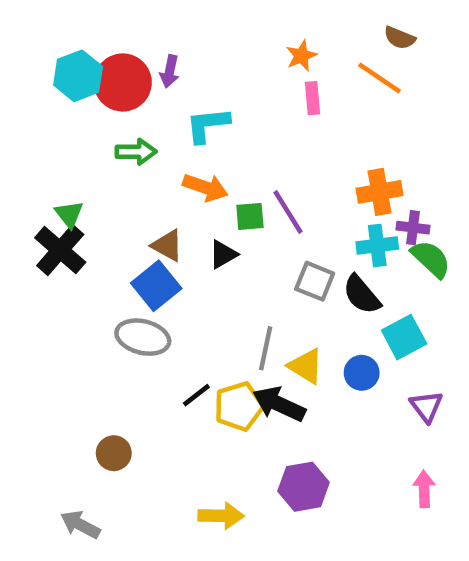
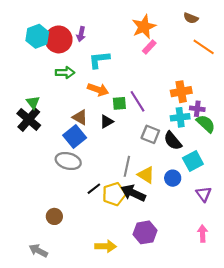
orange star: (301, 56) -> (144, 27), size x1.6
orange line: (379, 78) -> (204, 47), moved
pink rectangle: (313, 98) -> (149, 47), turned 48

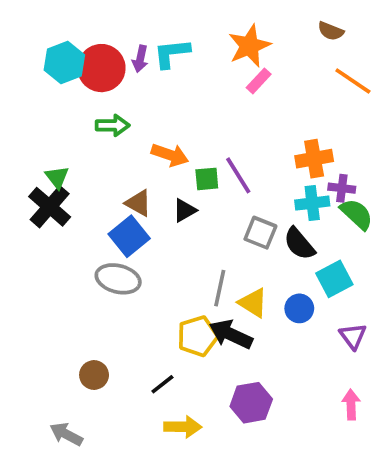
cyan L-shape: (99, 60) -> (172, 53), moved
black line: (94, 189) -> (162, 384), moved

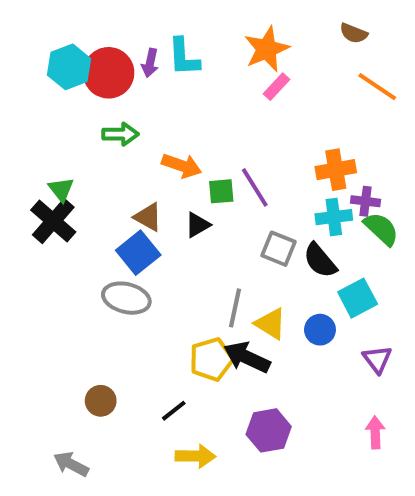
cyan L-shape: (172, 53) -> (184, 57), turned -87

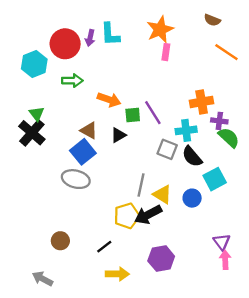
cyan hexagon: (69, 67) -> (34, 64), moved
pink rectangle: (277, 87) -> (166, 52), turned -35
cyan cross: (334, 217) -> (186, 130), moved
black arrow: (247, 357) -> (148, 215), turned -52
purple triangle: (377, 359) -> (222, 242), moved

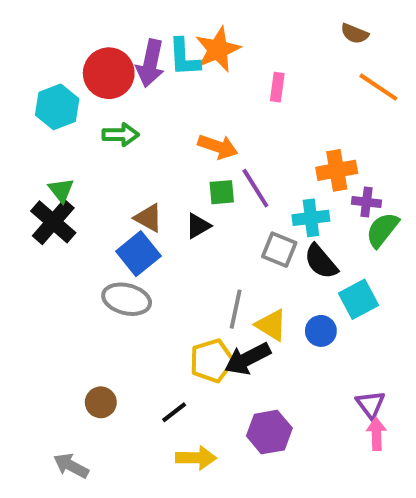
orange star: (160, 30) -> (218, 49), moved
purple arrow: (90, 38) -> (150, 63), size x1.6
orange arrow: (109, 100) -> (218, 147), moved
green semicircle: (229, 138) -> (382, 230), turned -95

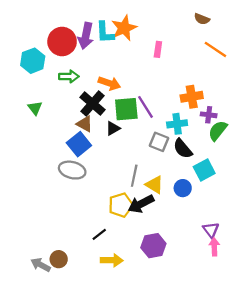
orange arrow: (218, 147) -> (109, 83), moved
green square: (222, 192) -> (126, 109), size x1.6
black cross: (53, 222) -> (92, 104), moved
brown circle: (101, 402) -> (59, 259), moved

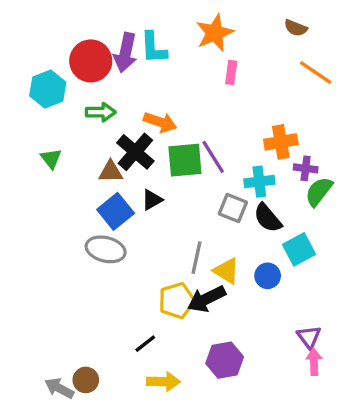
orange star: (124, 28) -> (215, 33), moved
brown triangle: (85, 124) -> (111, 172), moved, turned -30
black triangle: (113, 128) -> (152, 200), moved

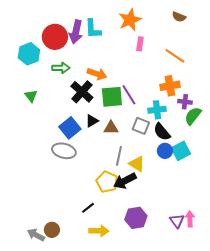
orange line: (316, 73) -> (175, 56), moved
brown triangle: (111, 172) -> (111, 128), moved
blue circle: (268, 276) -> (165, 151), moved
yellow pentagon: (177, 301) -> (107, 182), turned -30
purple triangle: (309, 337) -> (177, 221), moved

